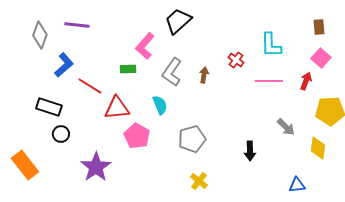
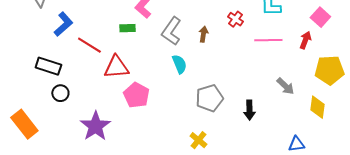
cyan semicircle: (160, 105) -> (179, 64), moved
gray pentagon: (192, 139) -> (209, 98), moved

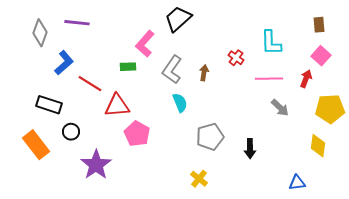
gray arrow: (285, 86) -> (280, 108), moved
black circle: (60, 93) -> (71, 132), moved
orange rectangle: (24, 124) -> (36, 145), moved

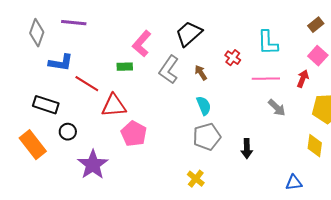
black trapezoid: (178, 19) -> (189, 34), moved
brown rectangle: (319, 25) -> (316, 25), turned 56
blue L-shape: (64, 63) -> (61, 63), turned 50
brown arrow: (204, 73) -> (201, 73), turned -42
cyan semicircle: (180, 103) -> (204, 106), moved

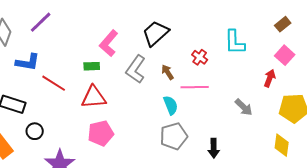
purple line: (74, 23) -> (41, 22), turned -50
pink line: (266, 79) -> (195, 87), moved
red triangle: (114, 106) -> (94, 97), moved
pink pentagon: (134, 134) -> (101, 133), turned 30

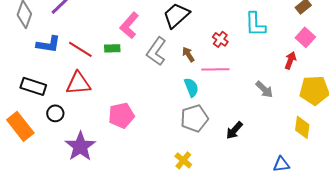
red line: (54, 83) -> (80, 49), moved
red triangle: (94, 97) -> (78, 83), moved
black arrow: (214, 148) -> (234, 130), turned 42

